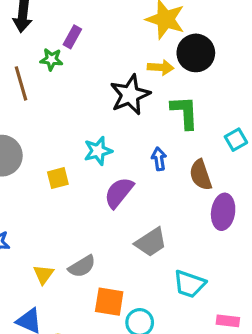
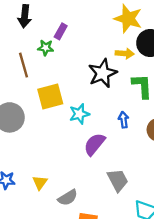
yellow square: (58, 178) -> (50, 96), moved, size x1.6
gray trapezoid: (151, 242) -> (118, 180), turned -85
yellow triangle: (43, 274) -> (40, 183), moved

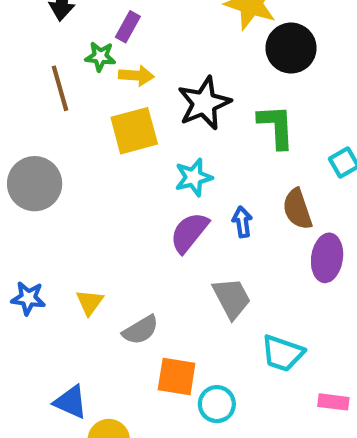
yellow arrow: (125, 53) -> (136, 76), moved
yellow square: (50, 96) -> (134, 131), moved
cyan star: (79, 114) -> (194, 177), moved
blue arrow: (124, 120) -> (242, 222), moved

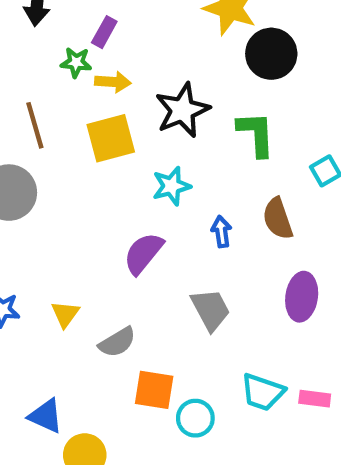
brown line: (60, 88) -> (35, 125), moved
purple semicircle: (189, 232) -> (143, 253), moved
purple ellipse: (327, 258) -> (302, 297), moved
cyan trapezoid: (283, 353) -> (263, 392), moved
pink rectangle: (333, 402) -> (315, 399), moved

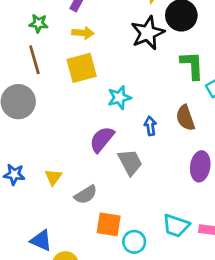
green star: (76, 62) -> (38, 23), moved
black star: (182, 110) -> (148, 33), moved
green L-shape: (256, 134) -> (192, 65), moved
gray trapezoid: (211, 310) -> (130, 162), moved

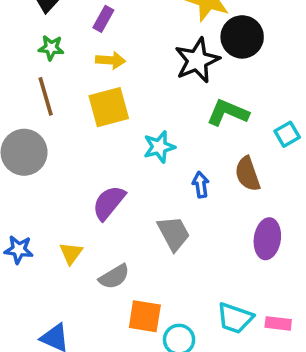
green L-shape: (192, 65) -> (228, 113), moved, turned -64
purple semicircle: (102, 139) -> (109, 203), moved

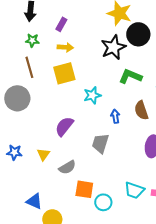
gray trapezoid: (174, 233) -> (100, 143), turned -135

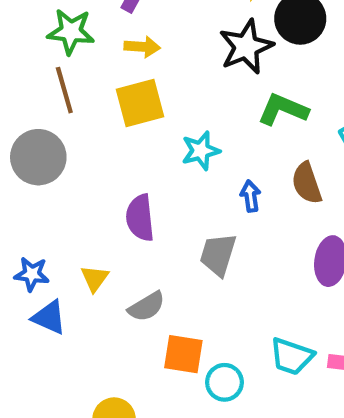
green star: (32, 40) -> (71, 32), size x1.5
purple semicircle: (64, 126) -> (140, 218), turned -45
blue triangle: (34, 201) -> (49, 317), moved

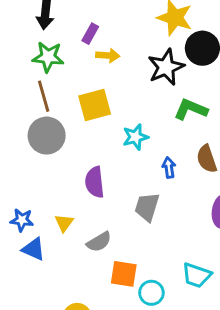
yellow arrow: (142, 47) -> (108, 55), moved
gray circle: (38, 157) -> (47, 136), moved

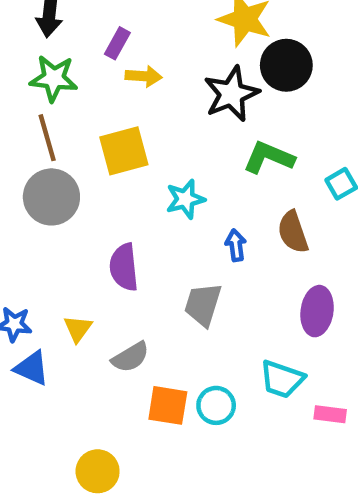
cyan trapezoid: (197, 275) -> (282, 379), moved
cyan circle: (151, 293) -> (216, 405), moved

